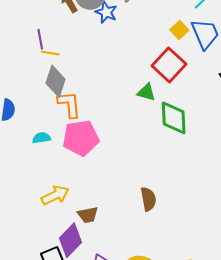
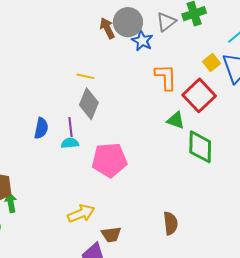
purple line: (40, 39) -> (70, 127), moved
orange L-shape: (69, 104) -> (166, 77), moved
cyan semicircle: (41, 138) -> (70, 143), moved

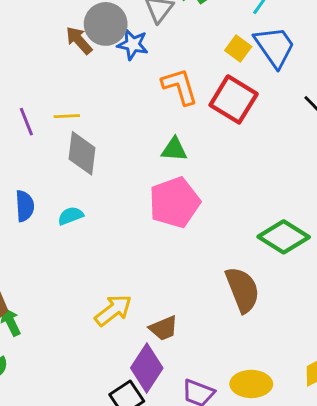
green triangle: (176, 120) -> (174, 149), moved
purple line: (70, 127) -> (26, 122), moved
green diamond: (200, 147) -> (284, 237), moved, turned -44
pink pentagon: (109, 160) -> (174, 202), moved
brown semicircle: (171, 223) -> (242, 290), size x1.4

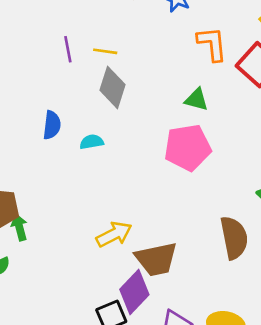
brown trapezoid: (164, 328) -> (156, 259), size x1.6

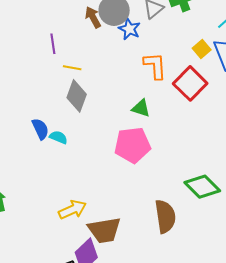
purple line: (68, 49) -> (53, 44), moved
blue semicircle: (52, 125) -> (40, 129), moved, turned -35
cyan semicircle: (92, 142) -> (58, 137), turned 30

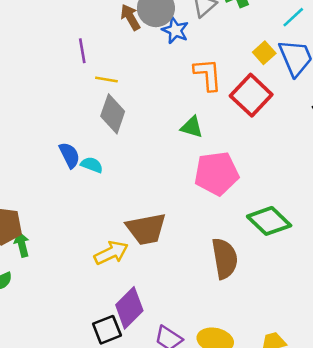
pink pentagon: (132, 145) -> (217, 173), moved
brown trapezoid: (104, 230) -> (146, 229), moved

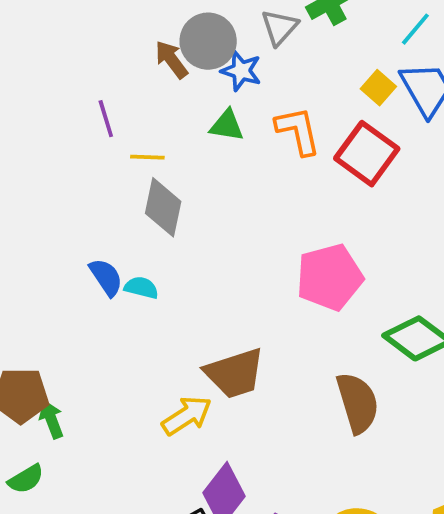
green triangle: (192, 127) -> (227, 125), moved

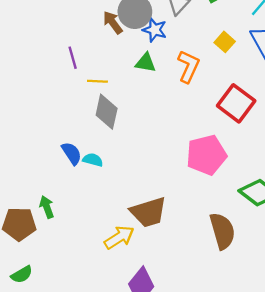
yellow square: (378, 88) -> (225, 42), moved
orange L-shape: (298, 131) -> (188, 66), turned 36
red square: (367, 154) -> (236, 103), moved
green arrow: (51, 419) -> (47, 207), moved

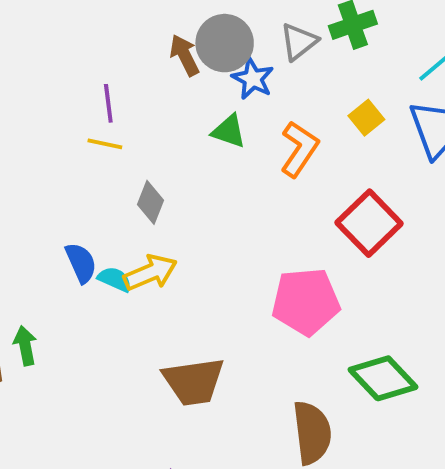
yellow line: (97, 81) -> (105, 144), moved
gray diamond: (107, 112) -> (151, 202), size x0.7
yellow arrow: (119, 237) -> (150, 273), moved

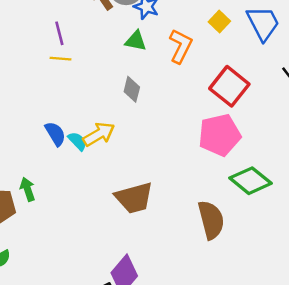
gray diamond: (151, 202) -> (132, 89), moved
cyan semicircle: (115, 279) -> (77, 141), turned 30
pink pentagon: (306, 302) -> (220, 135), moved

